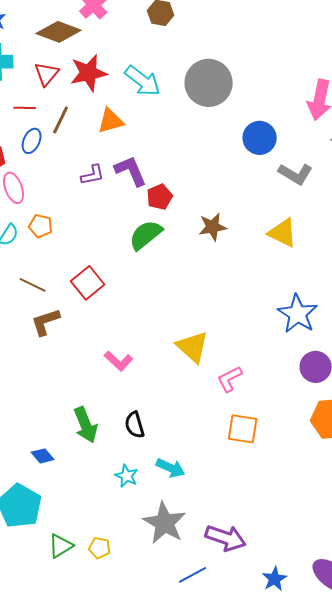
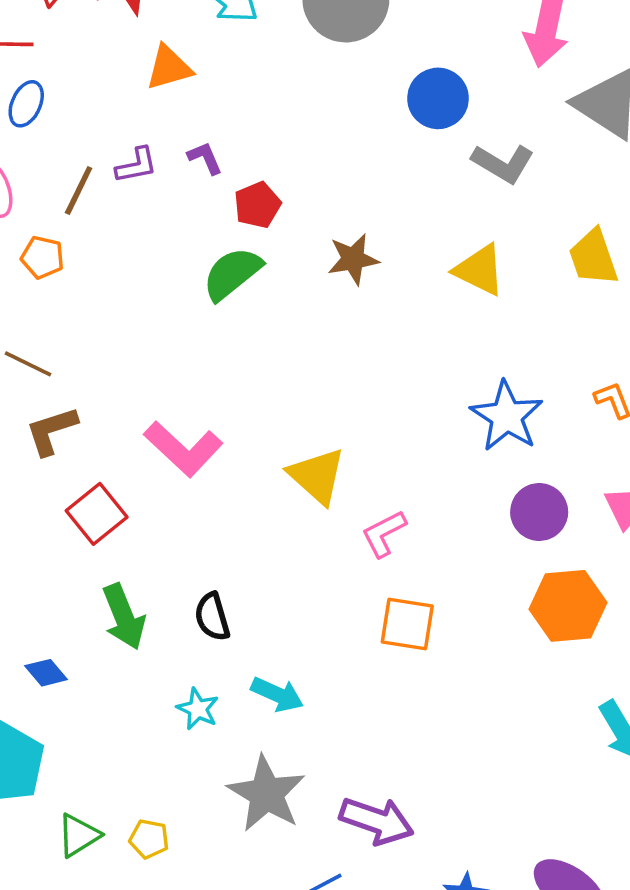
brown line: (61, 120) -> (79, 191), moved
purple L-shape: (131, 171) -> (205, 158), size x0.6
red square: (88, 283) -> (97, 514), moved
pink L-shape: (119, 361) -> (183, 449), moved, size x1.5

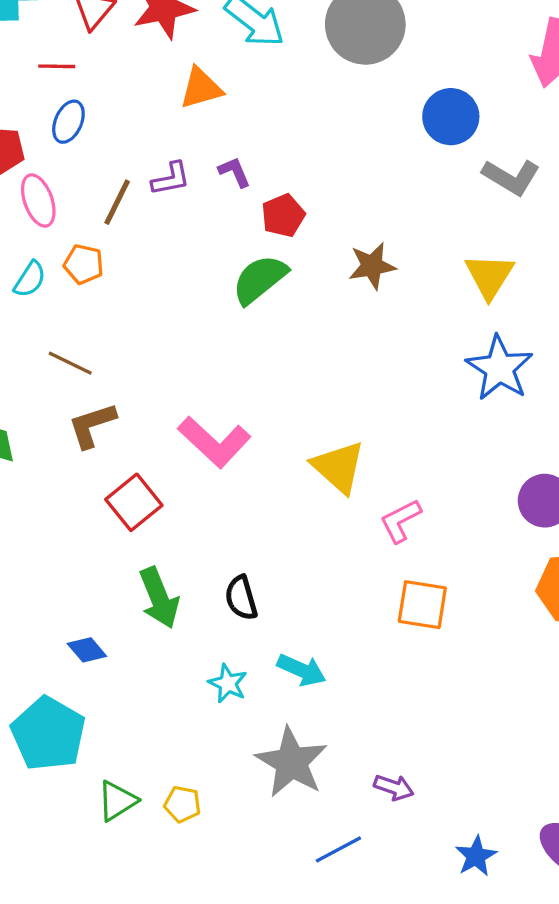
yellow triangle: (480, 270) -> (489, 276), turned 36
blue star: (507, 416) -> (499, 368), moved
purple arrow: (377, 821) -> (394, 787), size x0.6

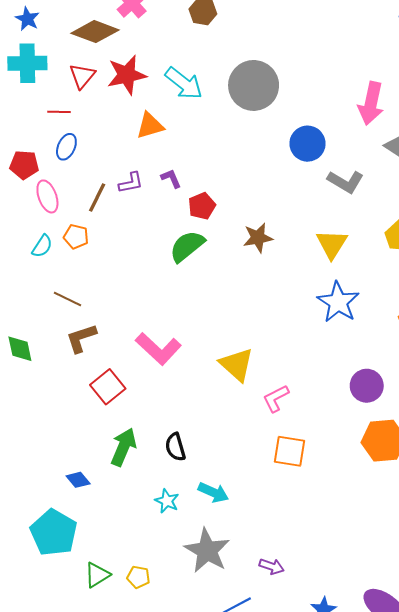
green arrow: (159, 598) -> (124, 447), turned -135

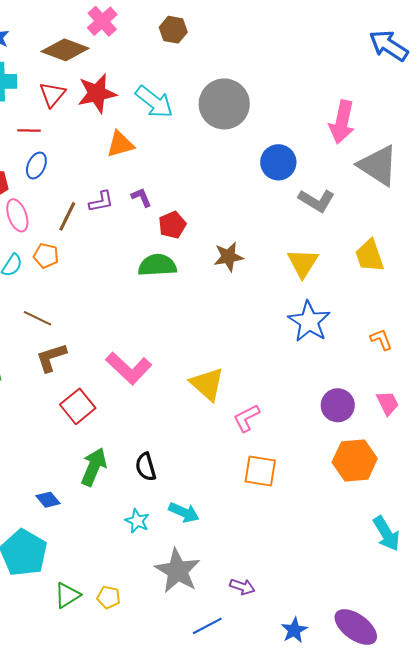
green semicircle: (187, 246) -> (157, 265), turned 36

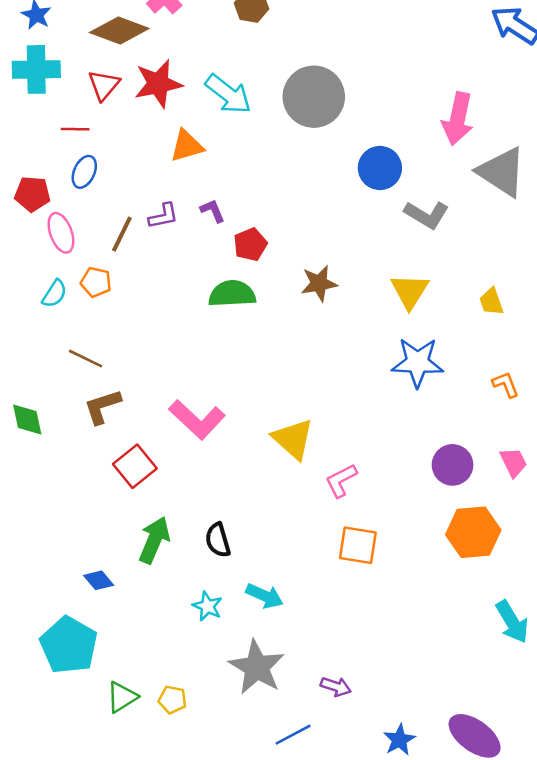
yellow trapezoid: (370, 256) -> (491, 302), moved, size x0.7
blue star: (309, 321) -> (418, 362), turned -30

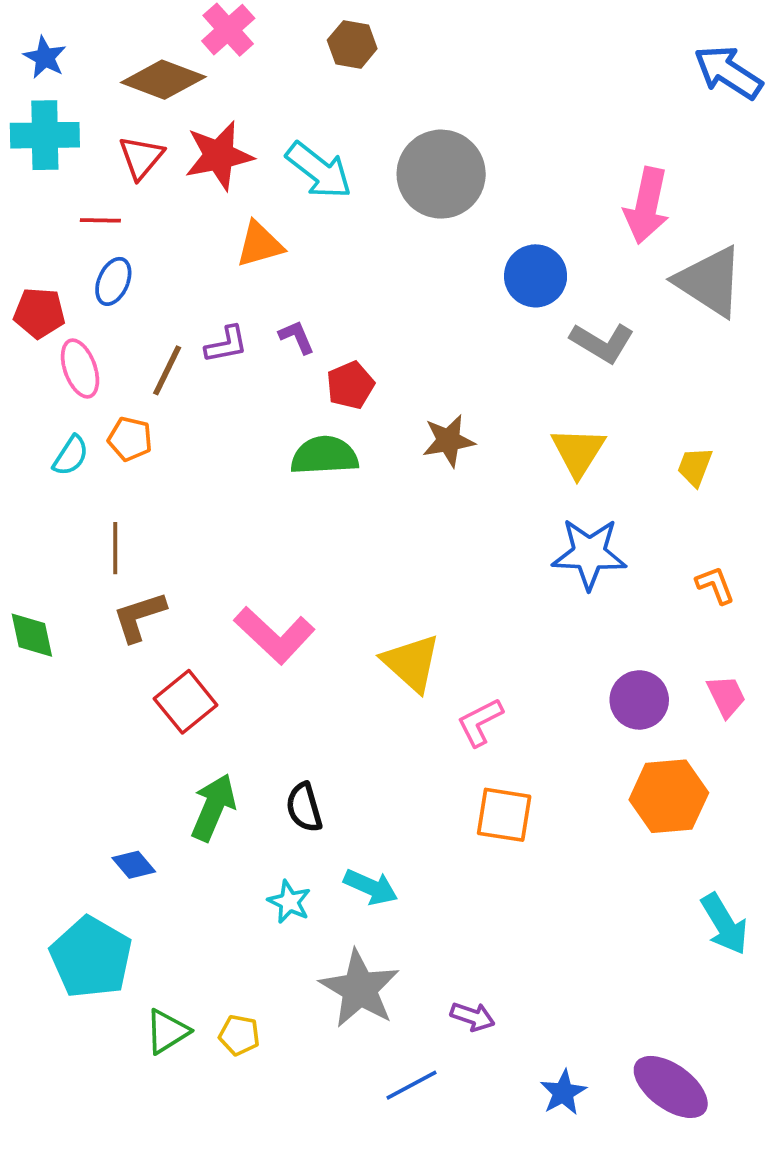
yellow trapezoid: (491, 302) -> (695, 467), turned 40
brown line: (86, 359) -> (115, 548), turned 64

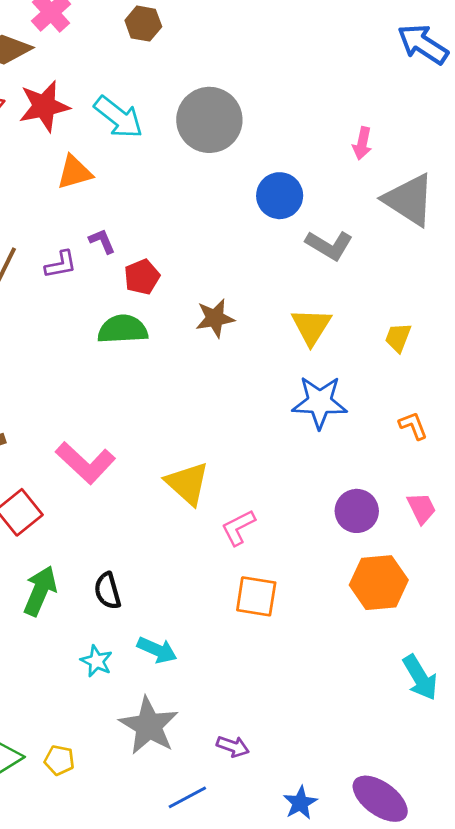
pink arrow: (647, 206) -> (362, 143), size x0.6
purple L-shape: (226, 344) -> (61, 265), moved

